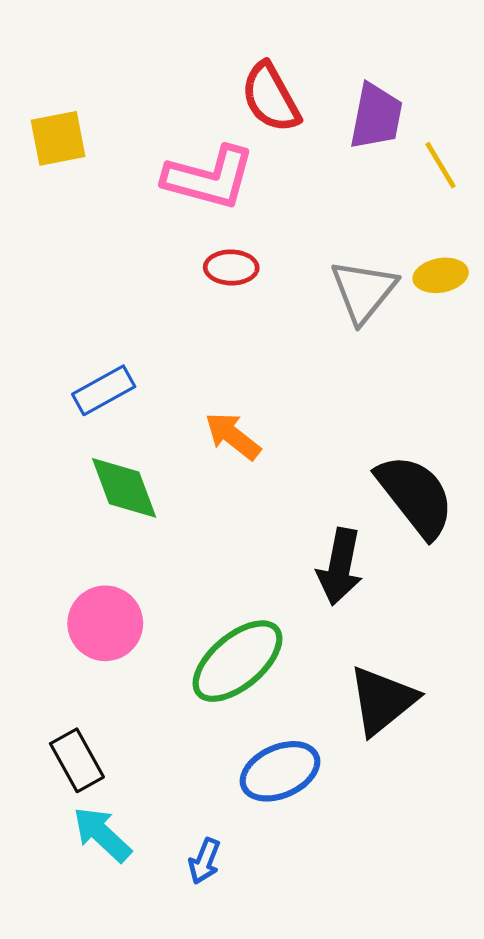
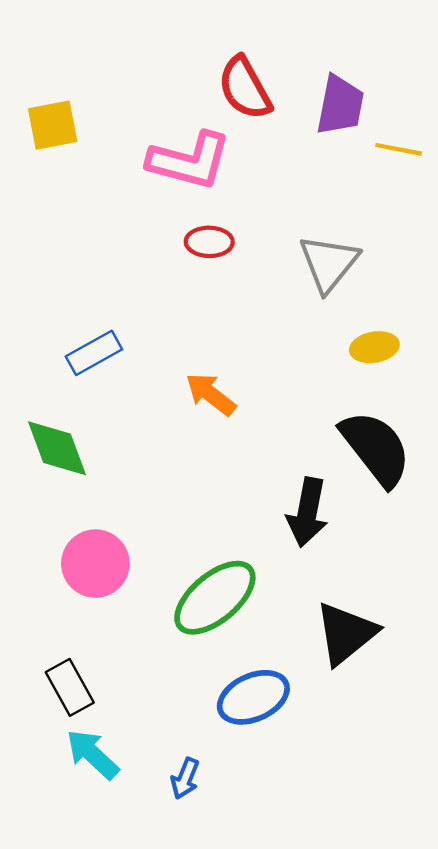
yellow line: (441, 165) -> (399, 149), turned -48
yellow ellipse: (441, 275) -> (374, 347), moved
green diamond: (124, 488) -> (57, 448), moved

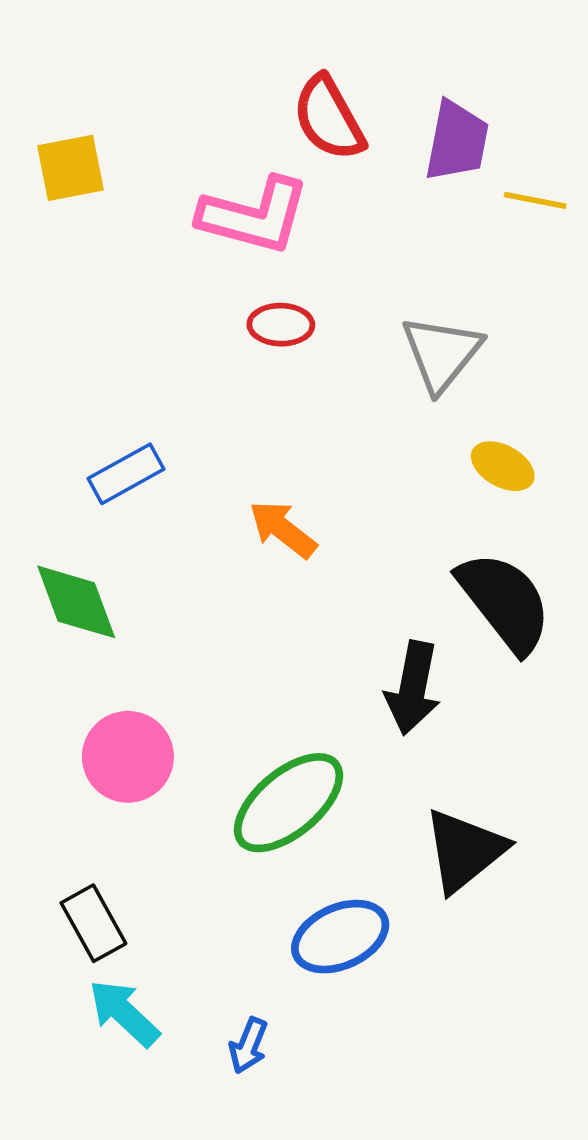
yellow ellipse: (374, 347) -> (503, 466), turned 39

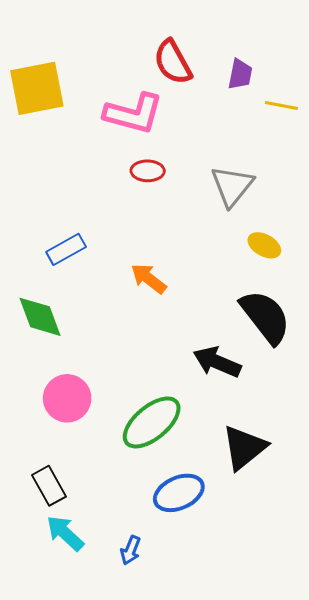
purple trapezoid: (457, 141) -> (240, 74), size x0.7
yellow square: (71, 168) -> (37, 88), size x1.5
black arrow: (413, 688) -> (217, 362), turned 102

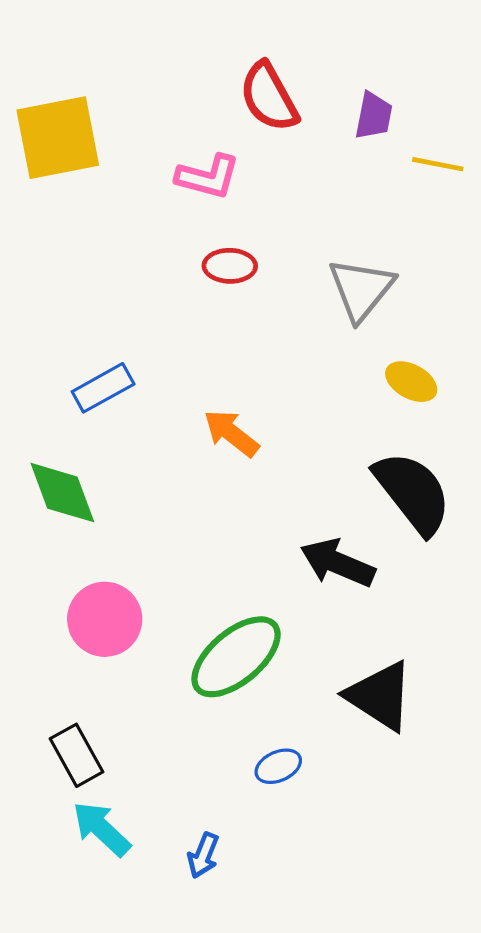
pink L-shape: (134, 114) -> (208, 177), size x0.7
black triangle: (244, 448) -> (380, 696), turned -48
blue ellipse: (179, 493) -> (278, 766), size x0.6

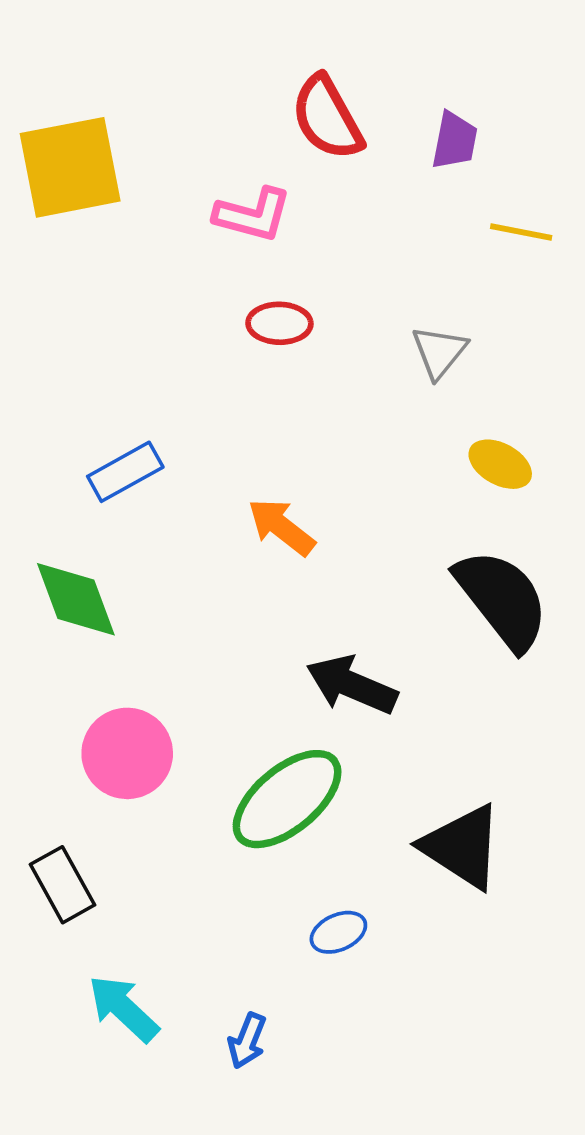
yellow line: (438, 164) -> (521, 232), moved
gray triangle: (361, 289) -> (439, 352), size x0.7
black arrow: (338, 563) -> (352, 685), moved
black rectangle: (77, 755) -> (63, 885), moved

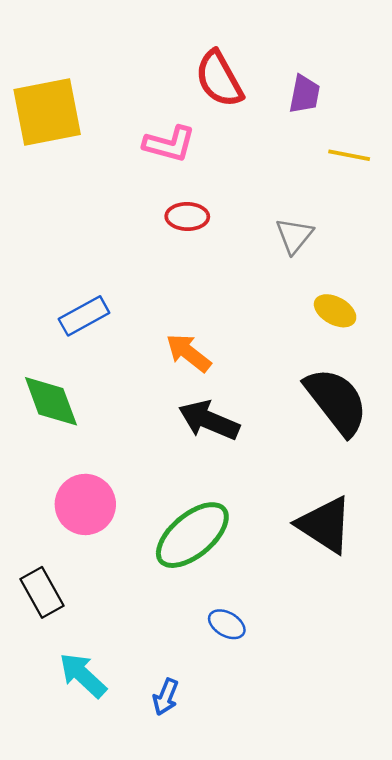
black arrow: (352, 685) -> (209, 420), moved
black triangle: (462, 847) -> (325, 525), moved
blue ellipse: (338, 932) -> (227, 624), turned 54

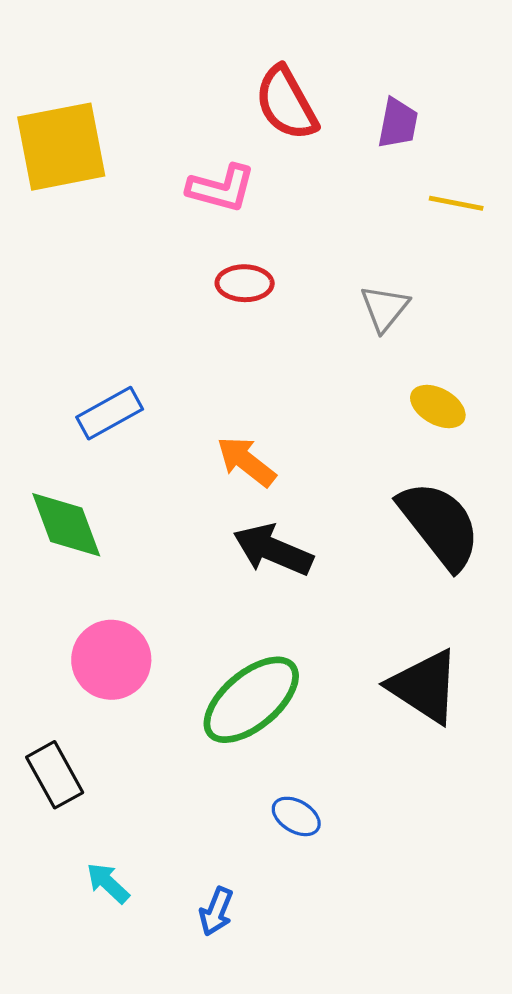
cyan arrow: (83, 675) -> (108, 883), size x0.7

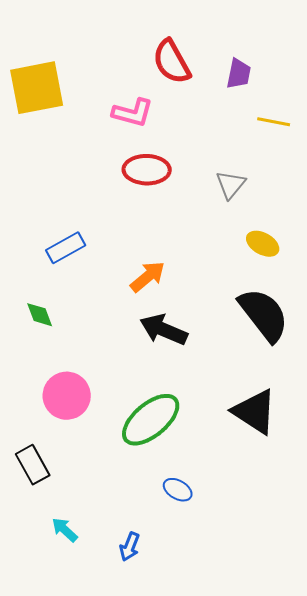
red ellipse: (245, 283) -> (147, 170), size x1.4
orange arrow: (246, 461) -> (148, 277), turned 102
green diamond: (66, 525) -> (40, 315), size x0.6

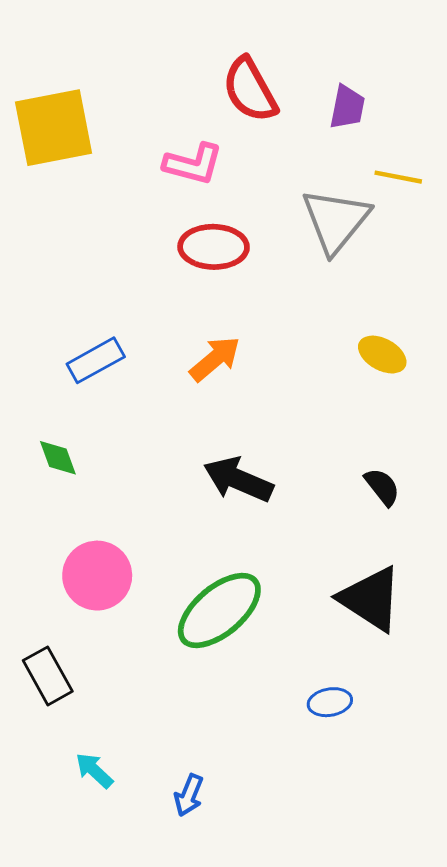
gray triangle: (231, 185) -> (336, 221), moved, size x1.6
orange arrow: (148, 277) -> (215, 359), moved
black semicircle: (264, 315) -> (382, 487), moved, size x0.5
blue ellipse: (178, 490) -> (330, 702), moved, turned -40

